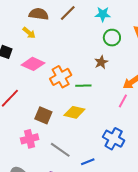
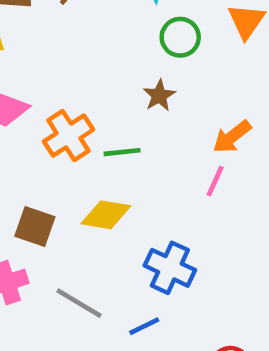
blue cross: (114, 139) -> (170, 268), moved

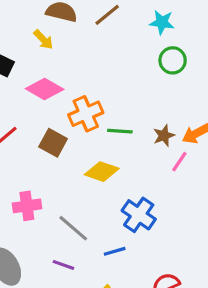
brown star: (159, 96) -> (164, 136), moved
brown square: (35, 226) -> (53, 143), moved

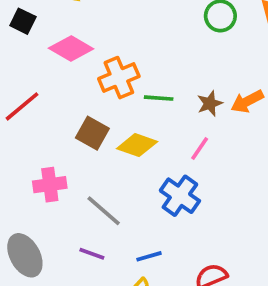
brown square: (53, 143) -> (92, 133), moved
pink line: (179, 162) -> (200, 148), moved
blue line: (115, 251) -> (149, 256), moved

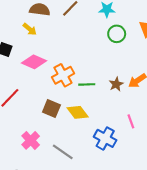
yellow diamond: (137, 145) -> (78, 112), turned 40
pink line: (200, 148) -> (131, 121), moved, turned -48
pink cross: (50, 185) -> (31, 140), turned -30

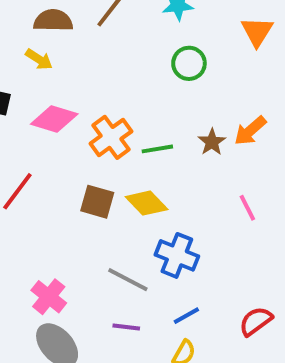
green circle: (117, 34) -> (189, 63), moved
blue cross: (105, 138) -> (177, 255), moved
pink cross: (31, 140) -> (49, 297), moved

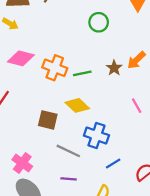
orange cross: (111, 137) -> (55, 68), turned -30
brown square: (97, 202) -> (48, 120), moved
blue line: (186, 316) -> (113, 164), moved

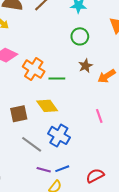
brown star: (114, 68) -> (85, 66), moved
brown square: (48, 120) -> (19, 114), turned -36
blue line: (113, 164) -> (62, 169), moved
purple line: (69, 179) -> (44, 170), moved

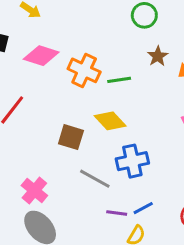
brown square: (19, 114) -> (71, 137), turned 36
blue cross: (59, 135) -> (132, 161), turned -35

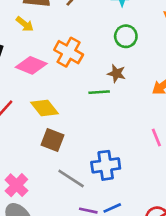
brown star: (158, 56) -> (116, 74), moved, turned -30
orange cross: (84, 70) -> (69, 52), moved
yellow diamond: (110, 121) -> (45, 108), moved

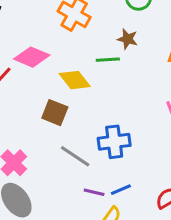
pink diamond: (31, 65) -> (32, 57), moved
yellow diamond: (45, 108) -> (75, 80), moved

